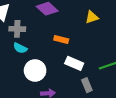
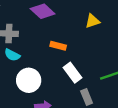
white rectangle: (74, 63) -> (73, 73), turned 30

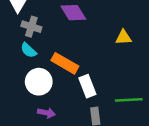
orange rectangle: (58, 46) -> (65, 63), moved, size x1.5

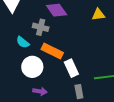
gray cross: (31, 27) -> (41, 27), moved
yellow triangle: (123, 37) -> (98, 15), moved

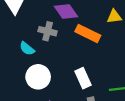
orange rectangle: (52, 51) -> (88, 33), moved

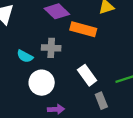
gray cross: (48, 31) -> (51, 48), moved

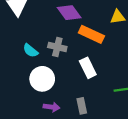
white rectangle: (87, 75) -> (88, 68), moved
gray rectangle: (101, 101) -> (82, 106), moved

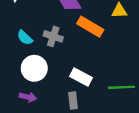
white rectangle: (88, 68) -> (81, 77), moved, turned -42
purple arrow: (52, 107) -> (28, 97), moved

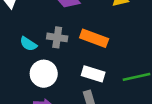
orange rectangle: (90, 27) -> (94, 38), moved

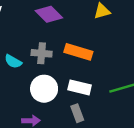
white circle: (44, 74) -> (44, 89), moved

